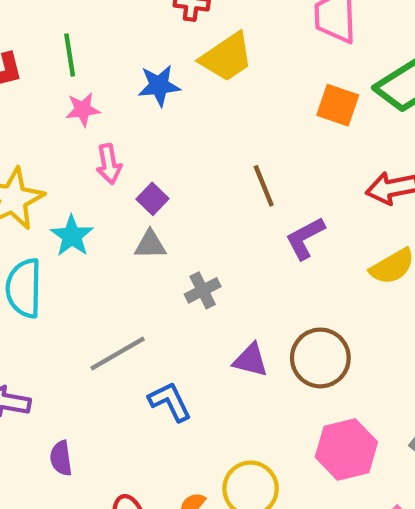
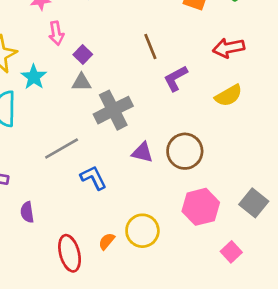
gray cross: (203, 290) -> (113, 110), size x1.8

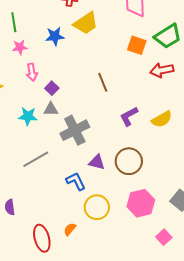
red arrow: (229, 48) -> (162, 70), moved
cyan star: (34, 77) -> (28, 116), moved, turned -30
purple L-shape: (176, 78) -> (129, 116), moved
blue L-shape: (93, 178) -> (76, 181), moved
yellow circle: (142, 231) -> (97, 207), moved

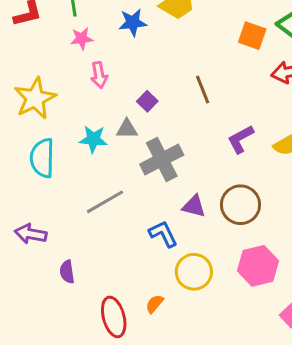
purple square: (52, 88) -> (147, 101), moved

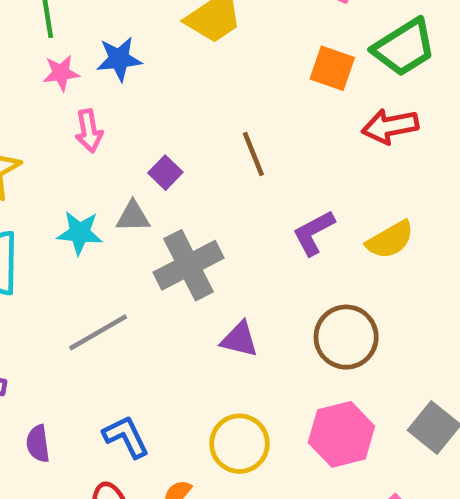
blue star: (133, 23) -> (119, 59), moved
brown circle: (241, 205) -> (346, 337), moved
blue L-shape: (163, 234) -> (126, 437), moved

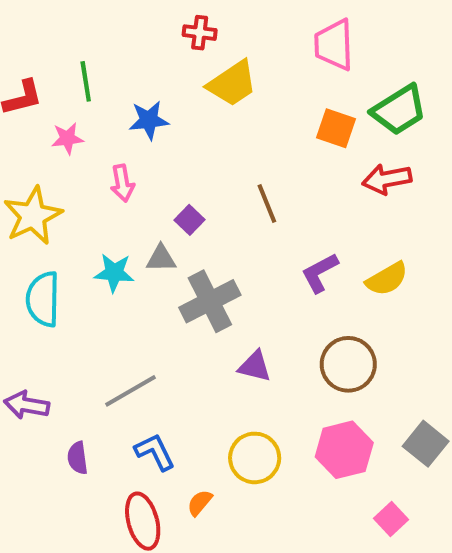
pink star: (61, 73) -> (67, 138), moved
gray line: (98, 332) -> (130, 391), moved

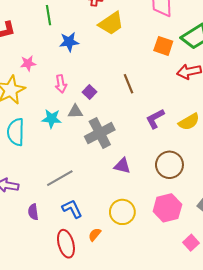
green line: (86, 81) -> (49, 15), moved
pink star: (67, 138) -> (28, 63), moved
pink arrow: (122, 183) -> (61, 84), moved

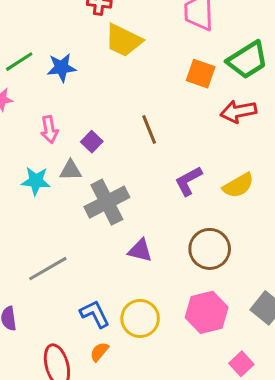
green line: (49, 15) -> (19, 62), moved, turned 66
yellow trapezoid: (111, 23) -> (123, 40), turned 60
blue L-shape: (72, 209) -> (95, 314), moved

